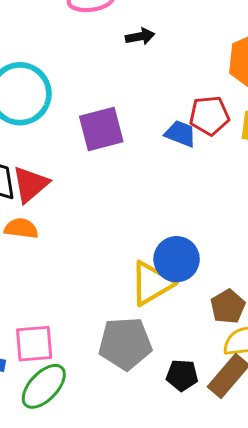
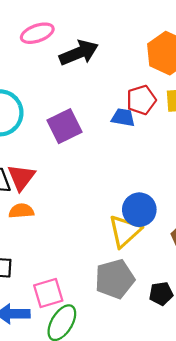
black arrow: (140, 36) -> (79, 53), size x1.8

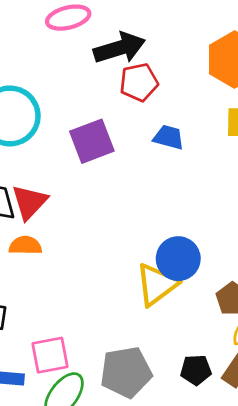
red pentagon: (141, 100) -> (139, 82), moved
gray pentagon: (115, 279) -> (126, 372), moved

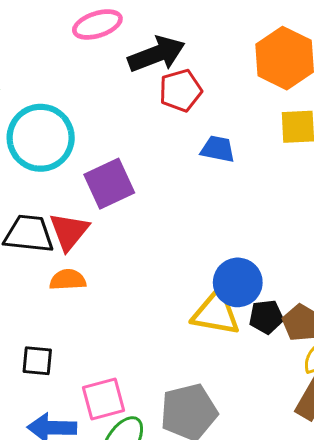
purple square: (92, 141) -> (109, 184), moved
yellow triangle: (157, 284) -> (216, 313), turned 51
black pentagon: (196, 370) -> (266, 317), moved

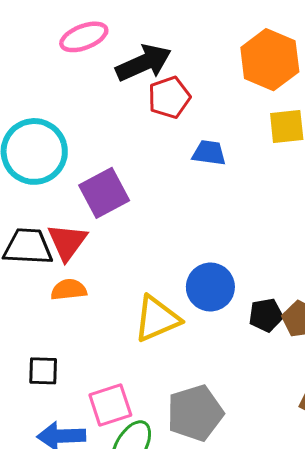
blue circle: (238, 282) -> (210, 287), moved
yellow triangle: (216, 313) -> (157, 319), moved, turned -30

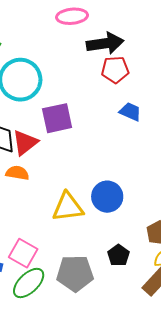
black pentagon: (266, 315) -> (118, 255), moved, turned 30
pink square: (110, 405) -> (23, 253), turned 32

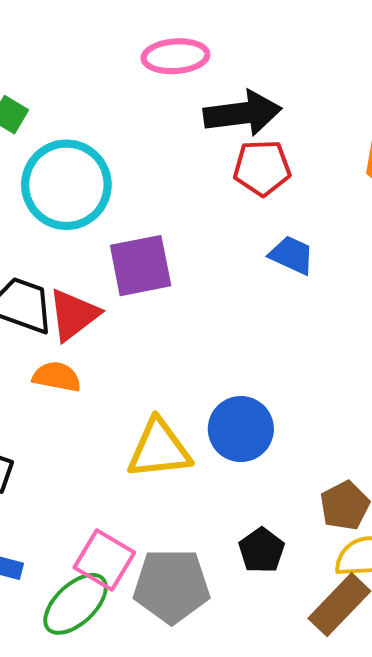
pink square: (23, 253) -> (104, 560), moved

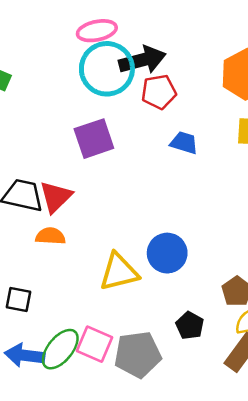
cyan circle: (66, 185) -> (107, 69), moved
purple square: (141, 266) -> (94, 139), moved
green ellipse: (76, 604) -> (60, 349), moved

